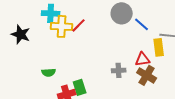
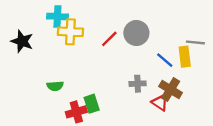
gray circle: (122, 13) -> (136, 33), moved
blue line: (142, 24) -> (165, 60), moved
red line: (79, 25) -> (109, 39), moved
red triangle: (143, 59) -> (160, 103), moved, turned 42

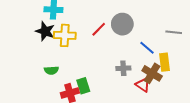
yellow cross: (70, 32) -> (65, 35), moved
black star: (22, 41) -> (45, 31), moved
yellow rectangle: (185, 57) -> (164, 62), moved

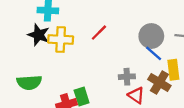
gray circle: (122, 24) -> (151, 36), moved
green semicircle: (51, 70) -> (29, 82), moved, size x1.5
red triangle: (143, 85) -> (136, 95), moved

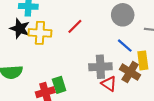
gray circle: (151, 36) -> (123, 15), moved
gray cross: (127, 77) -> (100, 67), size x1.5

